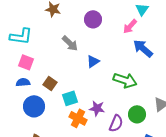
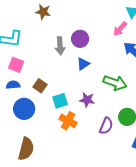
purple circle: (93, 19) -> (80, 39), moved
gray arrow: (70, 43) -> (60, 46), turned 42
purple star: (97, 108) -> (87, 100), moved

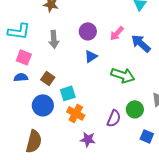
pink arrow: (120, 29) -> (117, 33), moved
gray arrow: (60, 46) -> (54, 39), moved
purple star: (87, 100) -> (88, 139), moved
blue circle: (24, 109) -> (43, 105), moved

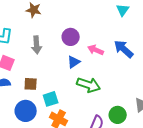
pink arrow: (117, 33) -> (96, 50), moved, turned 70
green arrow: (123, 75) -> (89, 85), moved
brown square: (48, 78) -> (31, 84), turned -32

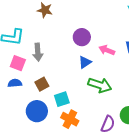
gray arrow: (37, 45) -> (38, 52), moved
brown square: (31, 84) -> (42, 84), turned -32

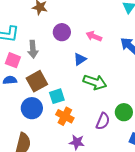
purple circle: (82, 37) -> (62, 32), moved
pink arrow: (107, 50) -> (94, 36), moved
brown square: (42, 84) -> (37, 81), size x1.5

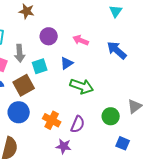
cyan square: (57, 96) -> (40, 66), moved
purple semicircle: (103, 121) -> (78, 124), moved

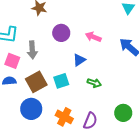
cyan square: (40, 66) -> (61, 81), moved
green arrow: (82, 86) -> (94, 83), size x0.6

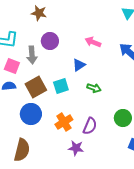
purple circle: (61, 33) -> (50, 41), moved
orange cross: (64, 117) -> (64, 122), turned 30

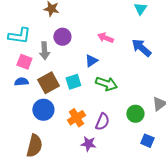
green arrow: (94, 88) -> (106, 84), size x1.5

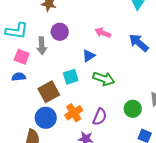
brown square: (48, 83) -> (49, 92), moved
blue circle: (43, 110) -> (46, 118), moved

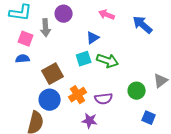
cyan square: (71, 77) -> (84, 59), moved
purple semicircle: (100, 117) -> (104, 99), turned 60

